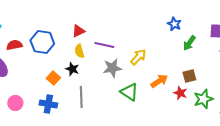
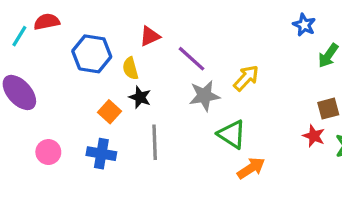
red semicircle: (14, 45) -> (47, 22), moved
purple line: (104, 45) -> (192, 59), turned 30
yellow semicircle: (79, 51) -> (130, 68), moved
orange arrow: (159, 81) -> (251, 168), moved

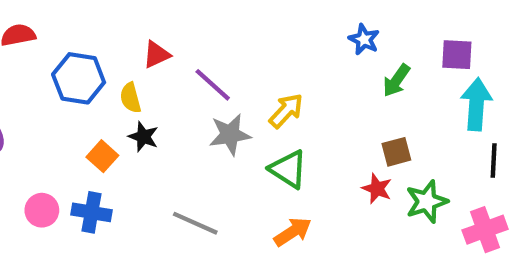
green triangle: (232, 134) -> (288, 169), moved
gray line: (155, 142) -> (195, 223), moved, turned -64
pink circle: (48, 152) -> (42, 210), moved

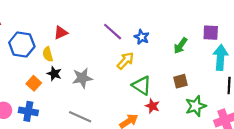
blue star: (364, 39) -> (142, 37), moved
purple line: (213, 85) -> (113, 32), moved
gray star: (230, 135) -> (82, 78), moved
green triangle: (288, 169) -> (142, 86), moved
red star: (377, 189) -> (152, 106), moved

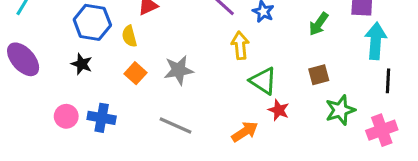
yellow arrow: (125, 61) -> (240, 45), turned -48
black star: (54, 74) -> (82, 64), moved
orange square: (34, 83) -> (135, 73), moved

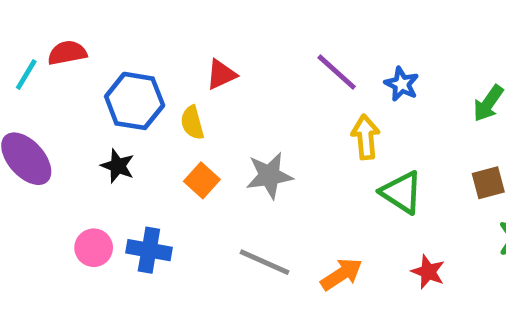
red star: (279, 110) -> (428, 272), moved
orange arrow: (245, 132) -> (341, 274), moved

